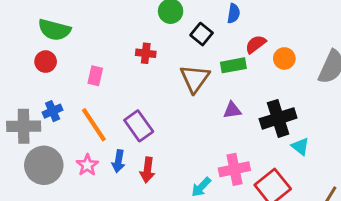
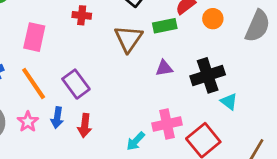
pink rectangle: (95, 76) -> (34, 37), size x1.5

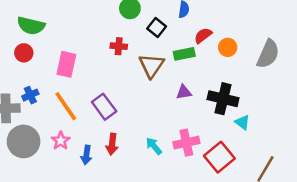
red cross: (82, 15) -> (119, 46), moved
black cross: (208, 75) -> (223, 99), turned 32
blue arrow: (57, 118) -> (86, 155), moved
cyan arrow: (136, 141) -> (154, 146), moved, turned 96

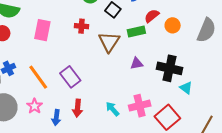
pink rectangle: (66, 64) -> (42, 30), moved

